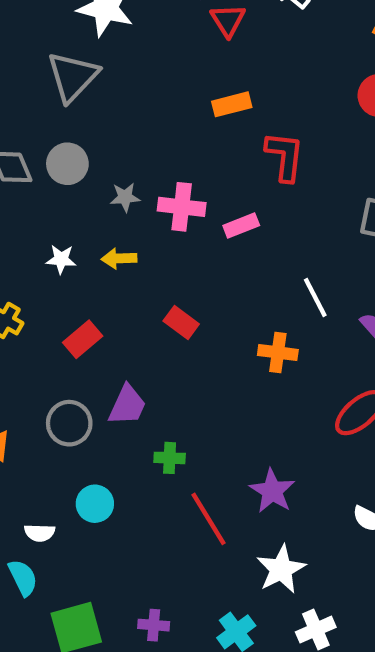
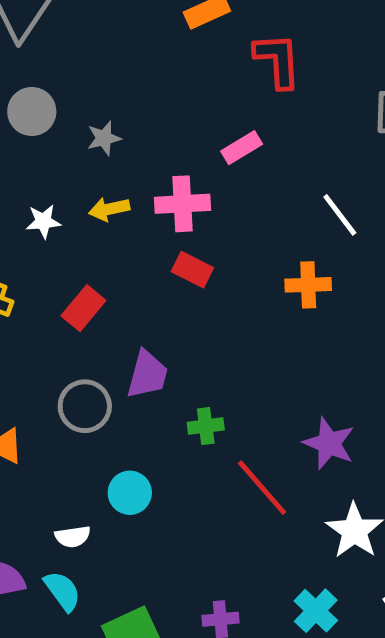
pink cross: (182, 207) -> (182, 204), moved

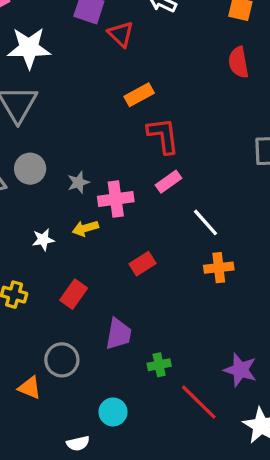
red L-shape: (277, 60) -> (163, 136), moved
pink cross: (182, 204) -> (116, 199), moved
white line: (340, 215) -> (205, 222), moved
red rectangle: (192, 270) -> (143, 264), turned -55
gray circle: (85, 406) -> (62, 360), moved

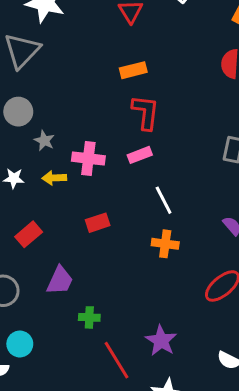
gray star: (78, 182) -> (44, 141), moved, turned 30
cyan circle: (113, 412) -> (20, 344), moved

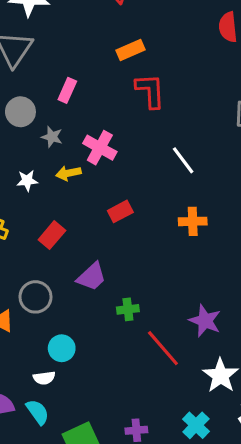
pink rectangle: (140, 155) -> (67, 90), moved, turned -35
pink cross: (88, 159) -> (100, 148), turned 32
white line: (164, 200) -> (183, 160), moved
purple trapezoid: (60, 280) -> (92, 277), turned 32

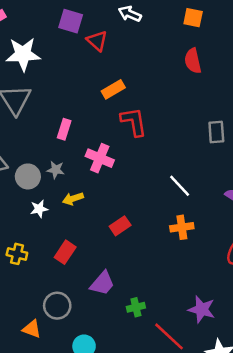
gray circle: (20, 112) -> (28, 176), moved
pink cross: (100, 148) -> (100, 158), moved
white line: (183, 160) -> (180, 186), moved

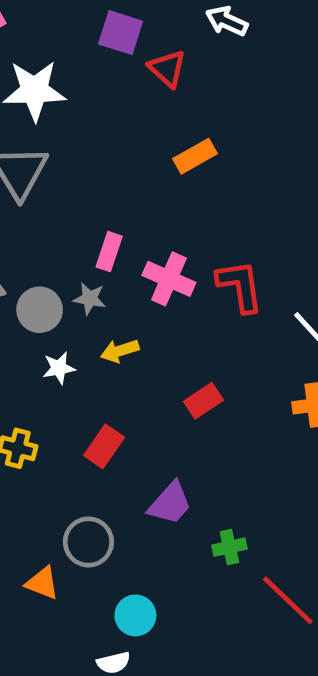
red L-shape: (134, 122) -> (240, 286), moved
pink rectangle: (64, 129) -> (109, 252), moved

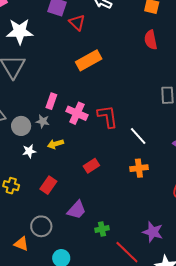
orange rectangle: (195, 156) -> (89, 60), size x1.4

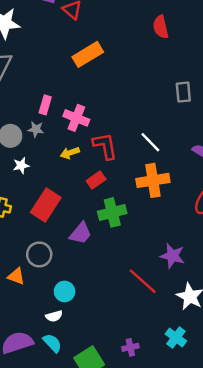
red L-shape: (108, 117) -> (105, 146), moved
yellow arrow: (55, 144) -> (70, 153), moved
orange cross: (139, 168) -> (153, 180), size x1.5
red rectangle: (48, 185) -> (46, 205), size x1.5
green cross: (102, 229) -> (112, 212), moved, size x1.6

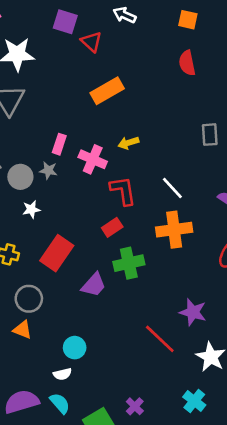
yellow arrow: (70, 153) -> (128, 143), moved
gray circle: (39, 254) -> (29, 299), moved
purple cross: (130, 347) -> (135, 406), moved, turned -35

